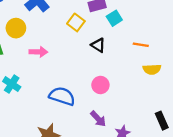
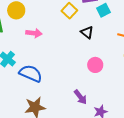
pink circle: (100, 85) -> (95, 65), moved
blue semicircle: (62, 96) -> (31, 73), moved

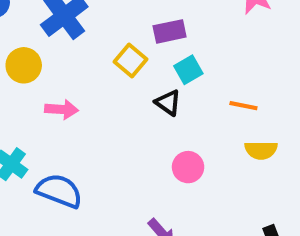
cyan square: (103, 10) -> (188, 70), moved

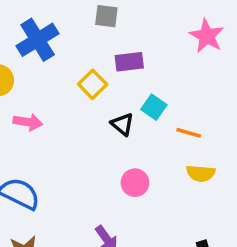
cyan square: (188, 70) -> (154, 107), moved, turned -30

